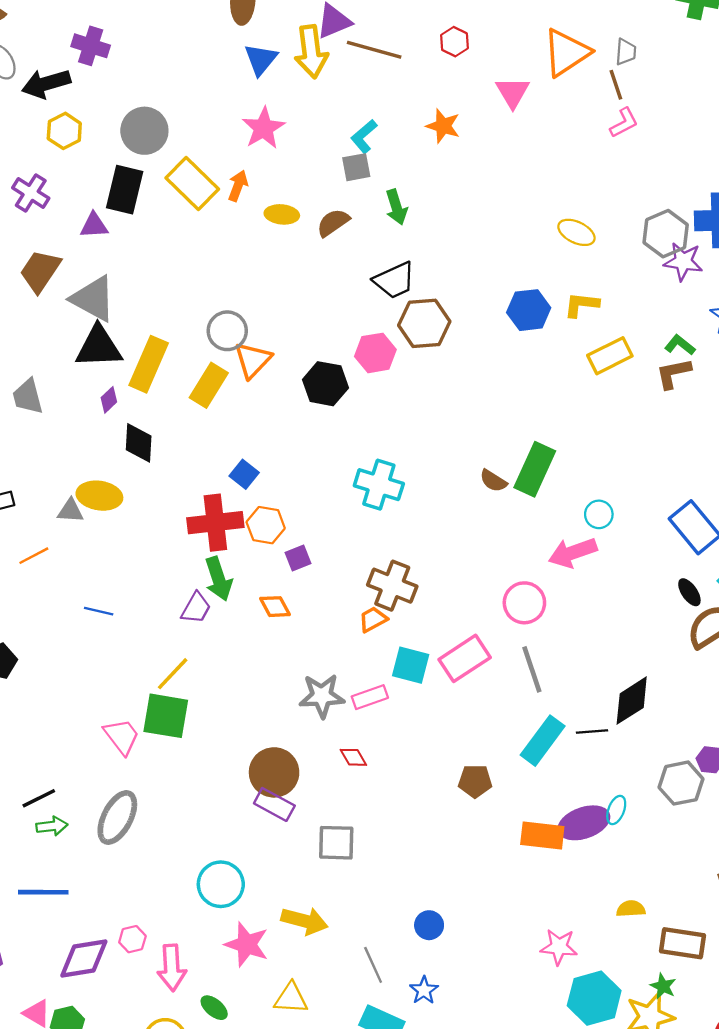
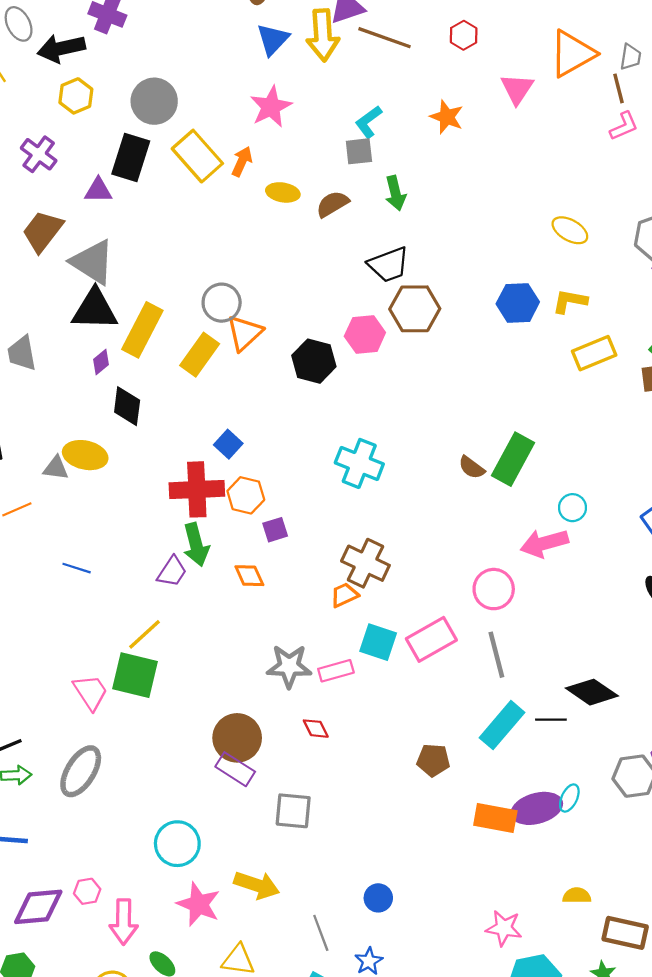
black diamond: (632, 701) -> (592, 692), turned 63

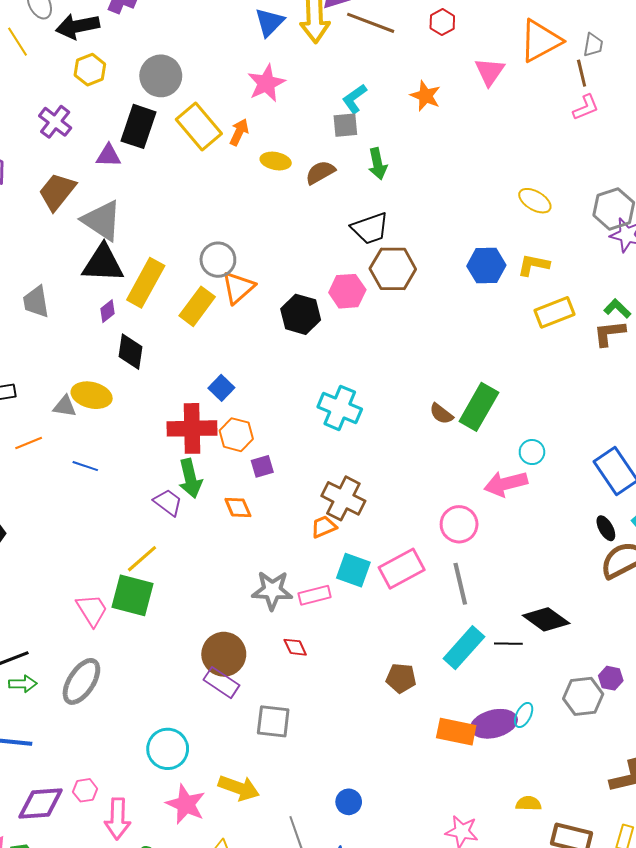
blue line: (77, 568) -> (85, 466), moved
purple trapezoid: (172, 572) -> (168, 502), turned -88

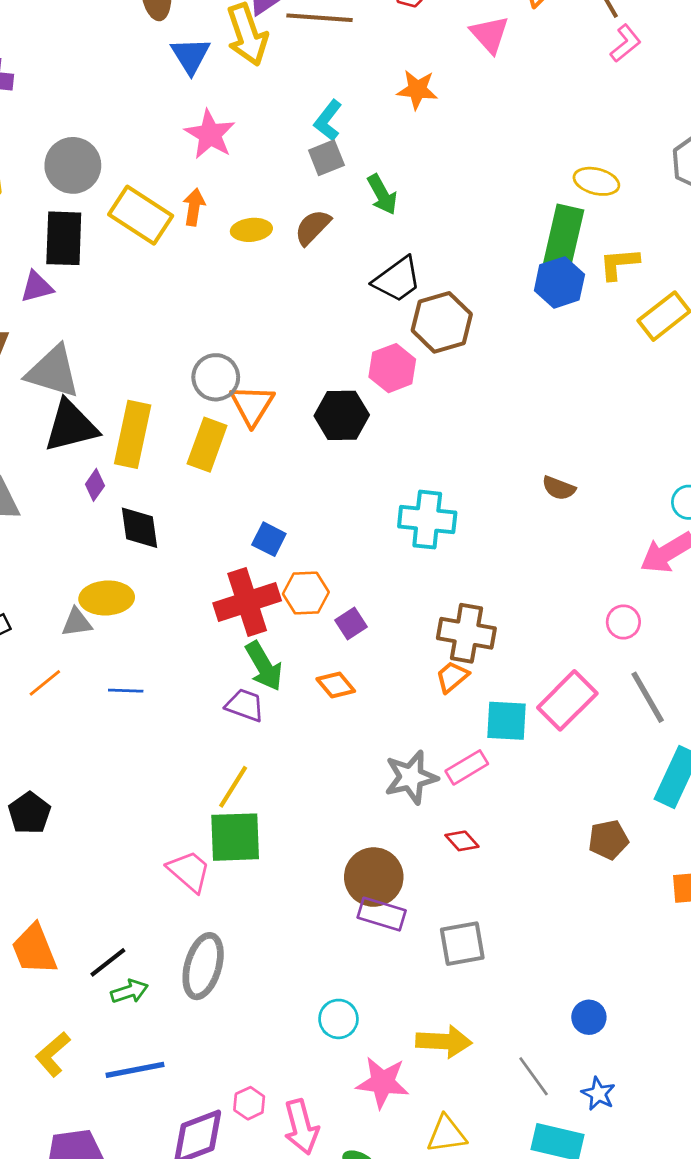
green rectangle: (479, 407) -> (564, 236), moved
pink circle: (459, 524) -> (623, 622), size x0.7
cyan circle: (168, 749) -> (338, 1019), size x0.7

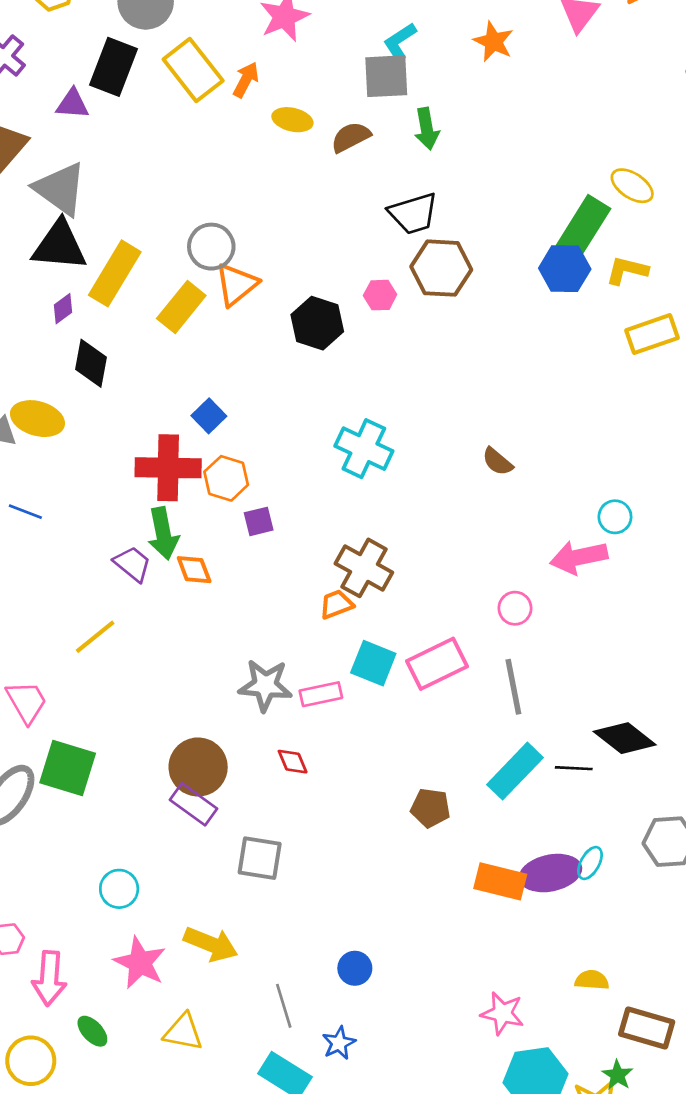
gray square: (326, 158) -> (386, 76), size x1.4
pink hexagon: (392, 368) -> (380, 295), size x0.7
orange diamond: (336, 685) -> (194, 570), moved
green square: (235, 837) -> (68, 768), moved

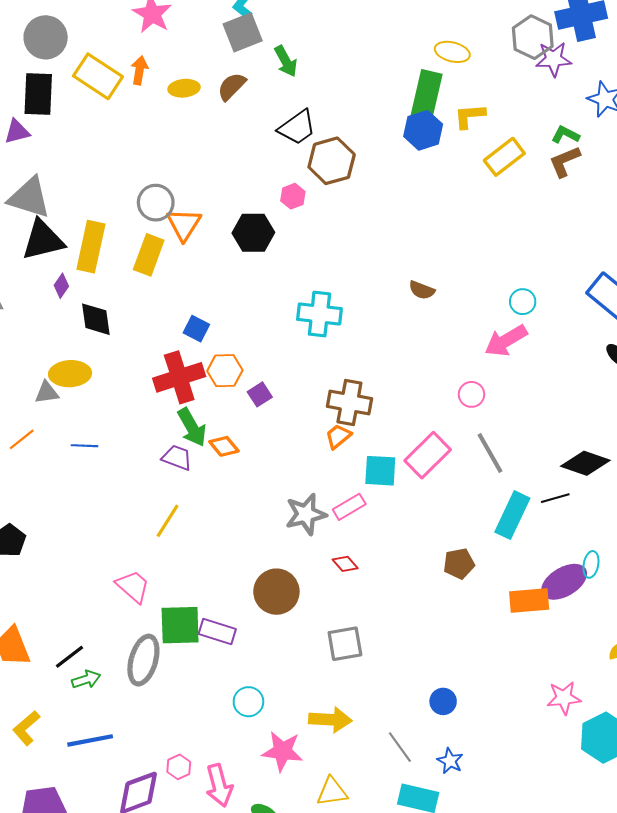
purple rectangle: (194, 804) -> (217, 631), moved

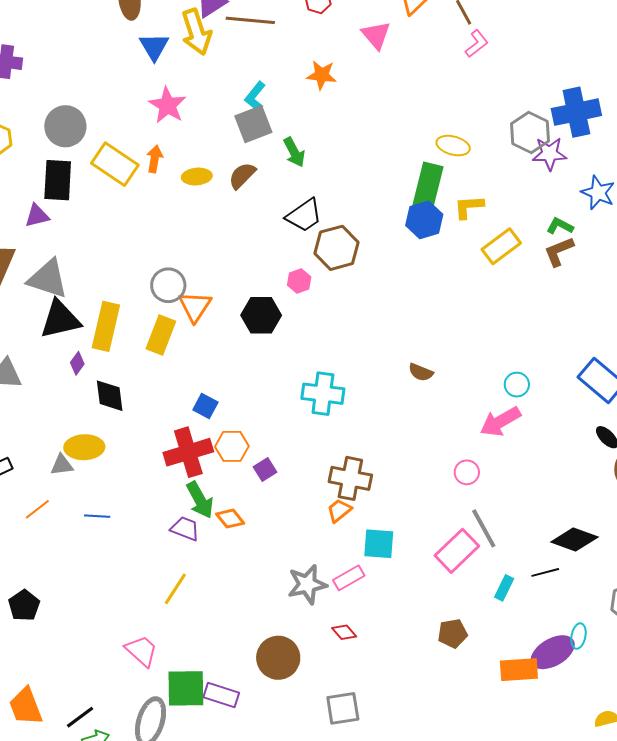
pink rectangle: (428, 455) -> (457, 551), moved
cyan rectangle: (512, 515) -> (504, 588), size x0.6

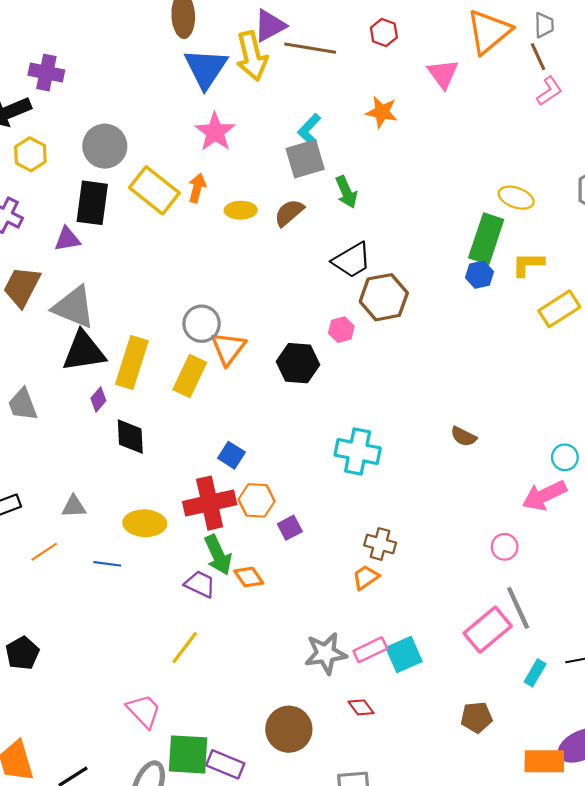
blue triangle: (154, 47) -> (206, 68), size x1.4
blue hexagon: (424, 220) -> (479, 275), size x0.7
yellow ellipse: (84, 447) -> (145, 523), moved
brown cross: (350, 478) -> (380, 544), size x0.7
cyan square: (379, 544) -> (404, 655), moved, turned -32

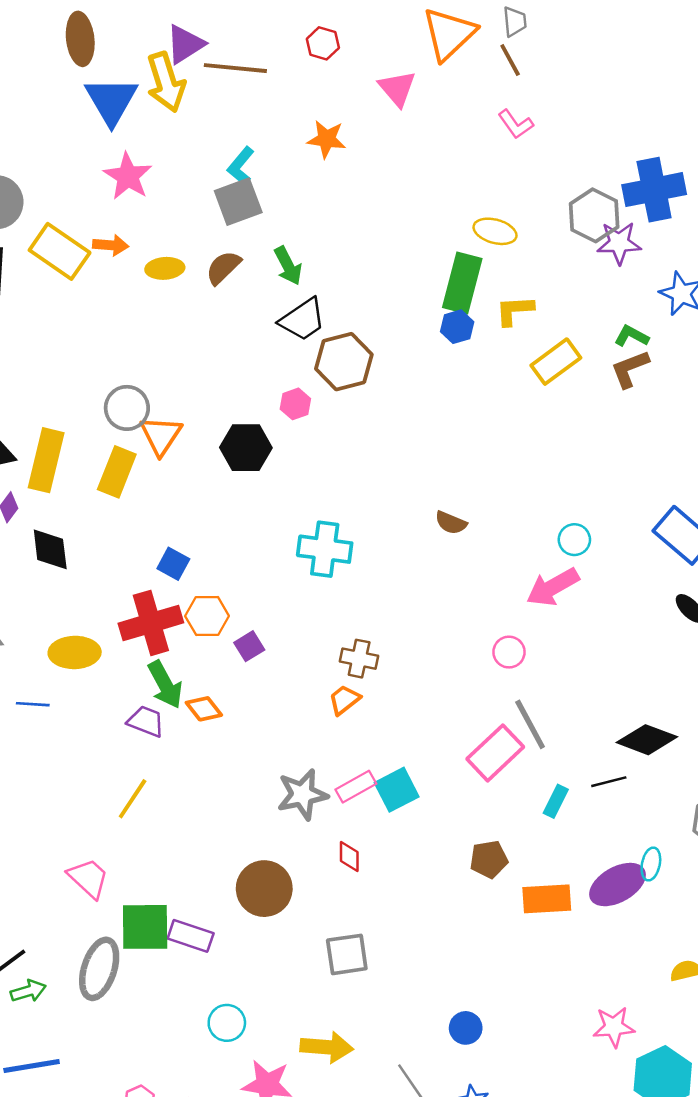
pink L-shape: (549, 91) -> (516, 124), moved, turned 92
orange arrow: (197, 188) -> (111, 245), turned 84
green arrow: (346, 192) -> (288, 266), moved
red diamond: (361, 707) -> (349, 856), turned 40
orange rectangle: (544, 761) -> (547, 899), moved

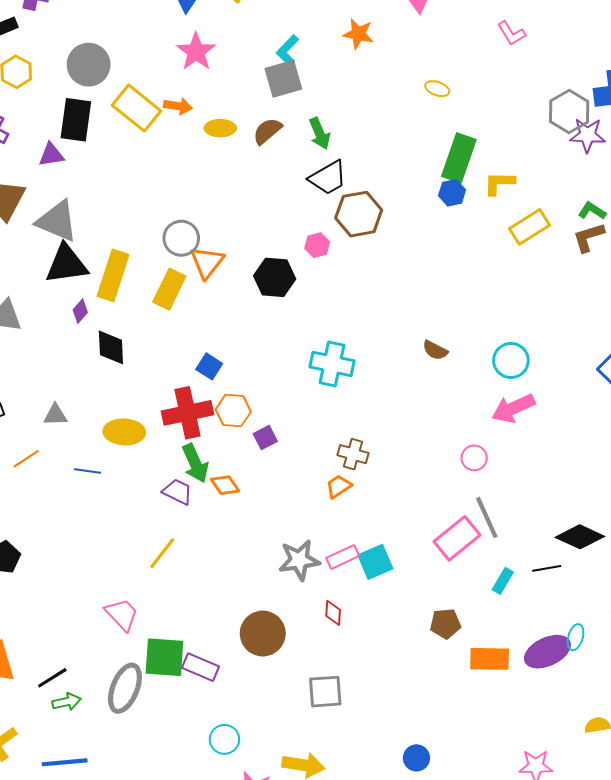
yellow ellipse: (495, 231) -> (437, 89), moved, size x0.7
cyan circle: (574, 540) -> (511, 360), moved, size x1.4

